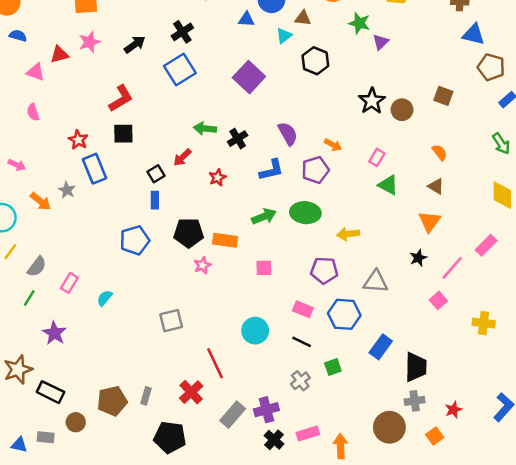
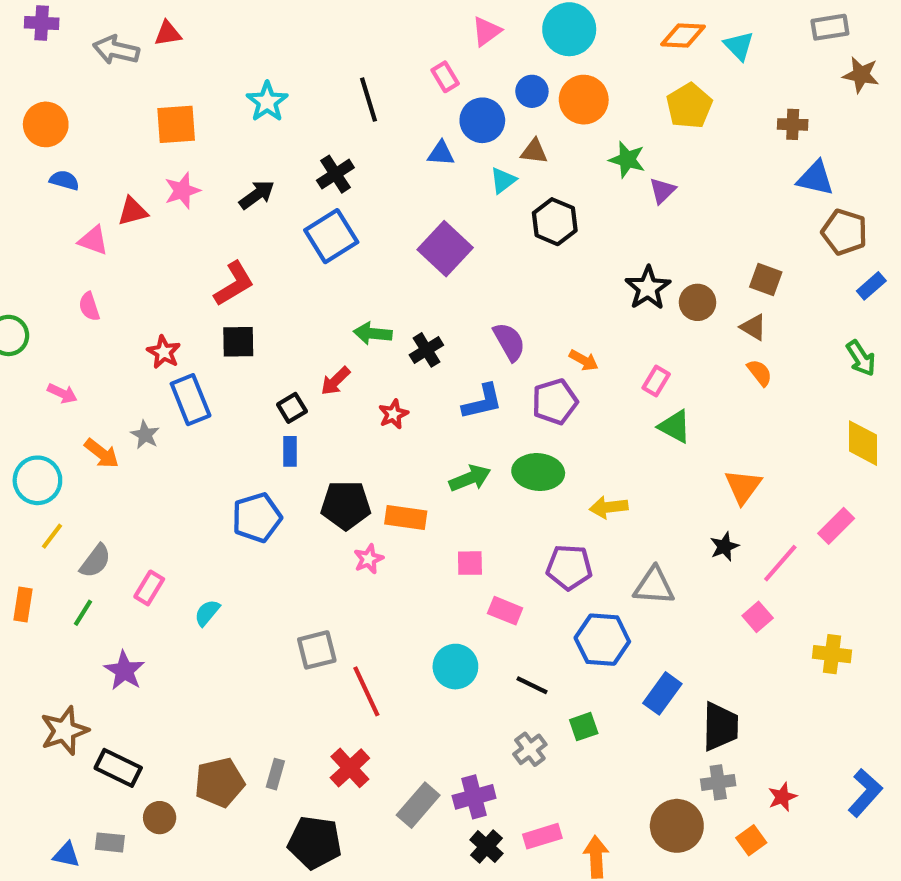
brown triangle: (436, 186) -> (753, 327), moved
pink rectangle: (303, 309) -> (505, 611), moved
red line: (215, 363) -> (366, 691), moved

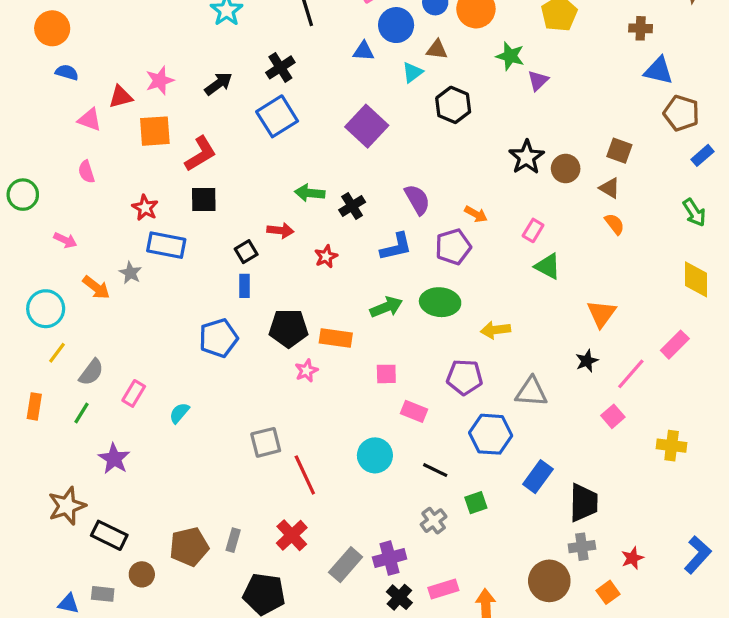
orange square: (176, 124) -> (155, 131), moved
red arrow: (335, 381) -> (280, 230), turned -130
blue rectangle: (191, 400) -> (166, 245), turned -57

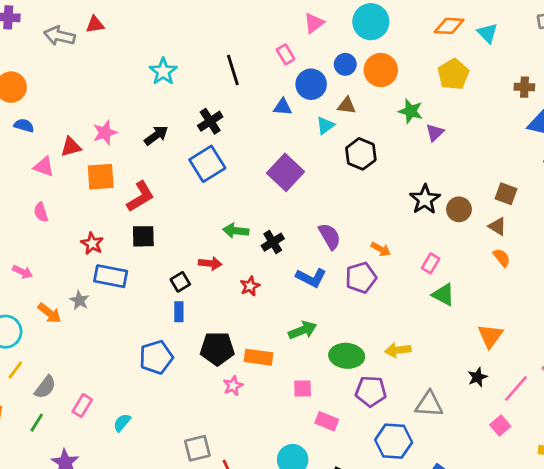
blue L-shape: (396, 247) -> (311, 278), turned 40
green ellipse: (440, 302) -> (347, 356), moved

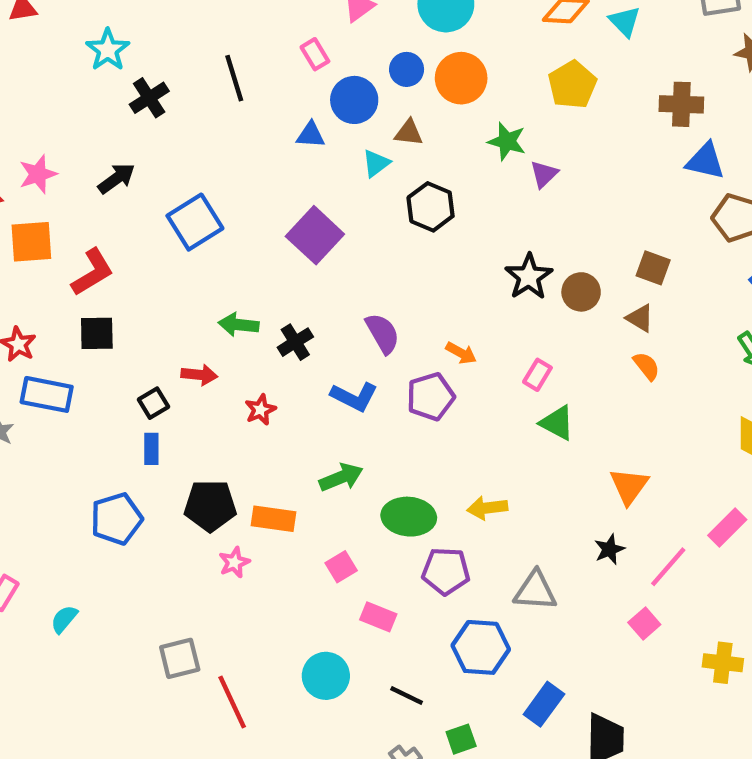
cyan star: (163, 71) -> (108, 50), moved
brown cross: (524, 87) -> (681, 104), size x1.4
black cross: (210, 121) -> (149, 98), moved
pink square: (303, 389) -> (341, 567), turned -30

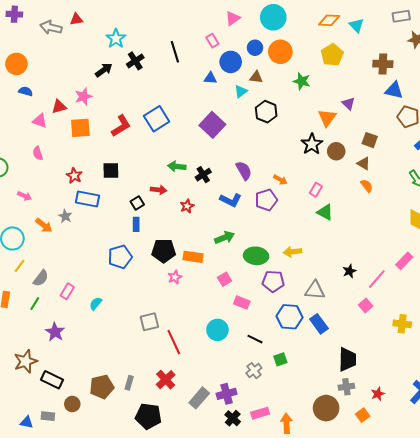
purple triangle: (544, 174) -> (348, 104), moved, turned -32
black arrow: (116, 178) -> (104, 70), moved
red L-shape: (92, 272) -> (121, 126), moved
orange triangle: (629, 486) -> (327, 118), moved
blue rectangle: (544, 704) -> (319, 324), moved, turned -72

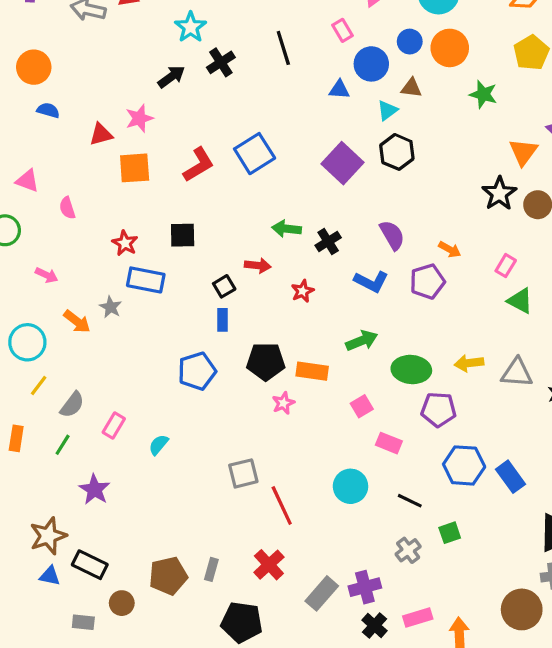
black hexagon: (266, 112) -> (397, 152), moved
pink triangle: (40, 121) -> (27, 181), moved
gray triangle: (315, 290) -> (517, 373), moved
blue triangle: (27, 422) -> (50, 576), moved

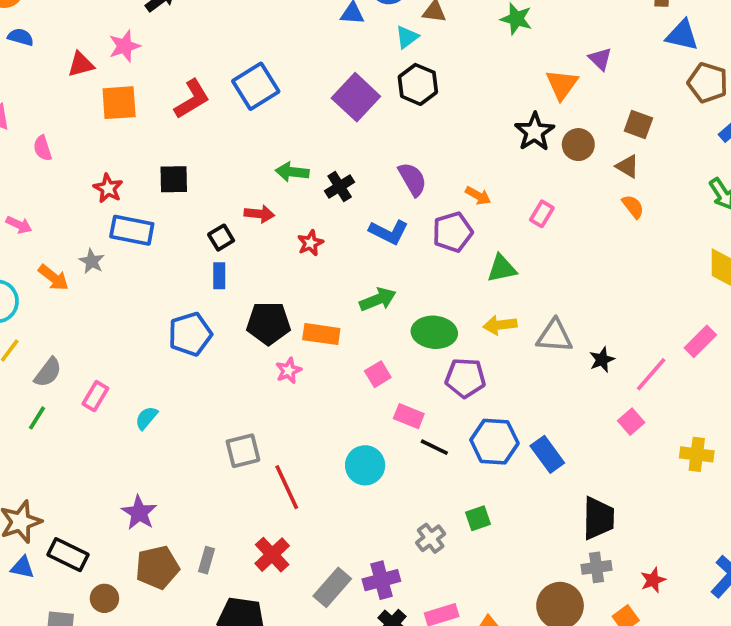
green triangle: (520, 301) -> (502, 268), moved, turned -40
purple star: (95, 489) -> (139, 513), moved
black line: (410, 501) -> (434, 447), moved

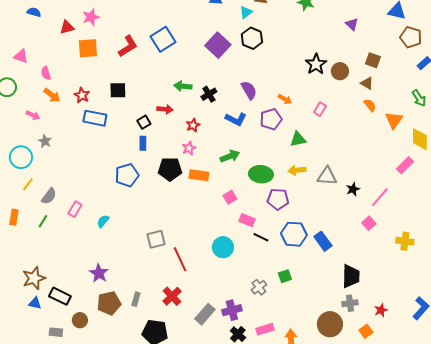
orange triangle: (562, 84) -> (394, 120), moved
gray star: (92, 261) -> (45, 141), moved
orange arrow: (53, 278) -> (52, 95), moved
pink rectangle: (700, 341) -> (405, 165), moved
pink star: (289, 371) -> (189, 148), moved

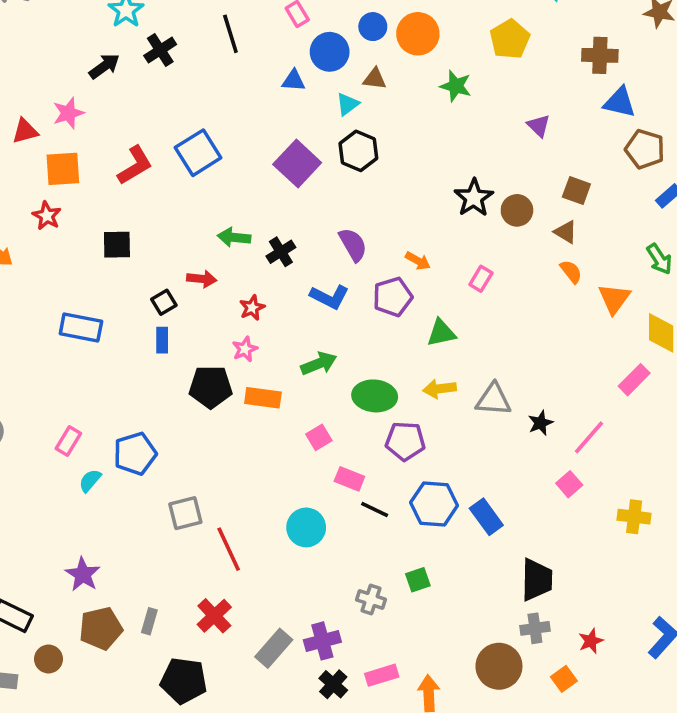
red star: (82, 95) -> (47, 216), moved
blue rectangle: (95, 118) -> (81, 327), moved
blue pentagon: (127, 175) -> (135, 454), moved
pink rectangle: (75, 209) -> (68, 441), moved
gray cross: (259, 287) -> (371, 600), turned -35

